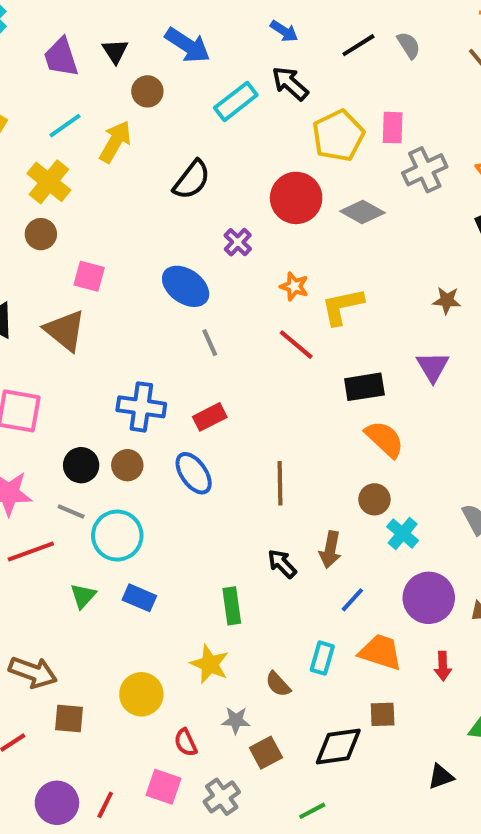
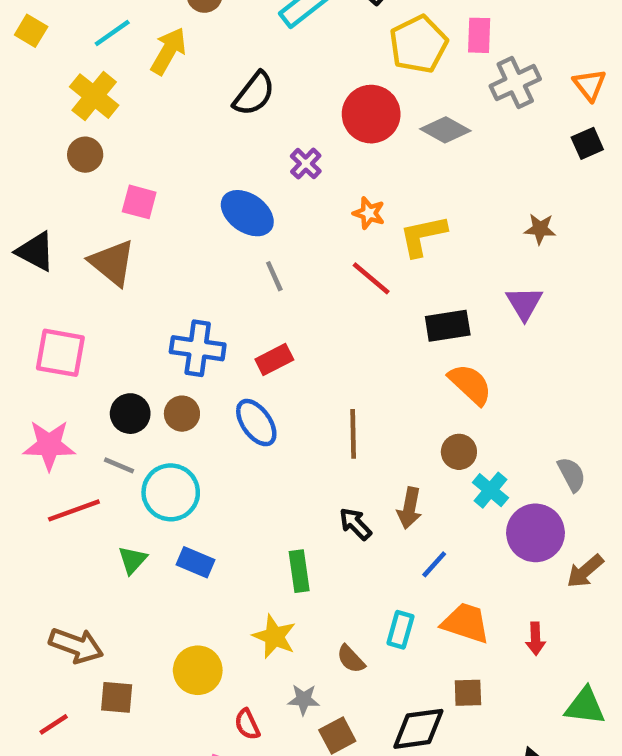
purple circle: (429, 598) -> (536, 533), moved

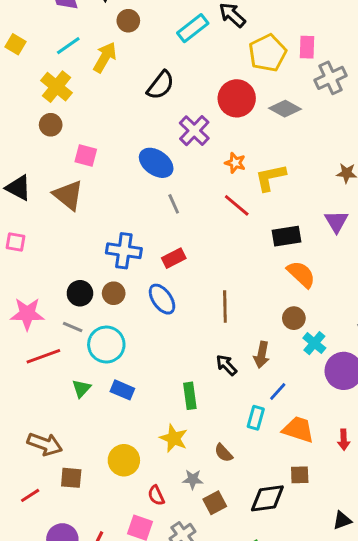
purple cross: (306, 164) -> (194, 131), size x1.5
pink square: (60, 353) -> (15, 242), moved, size x0.6
cyan rectangle: (400, 630) -> (256, 418), moved

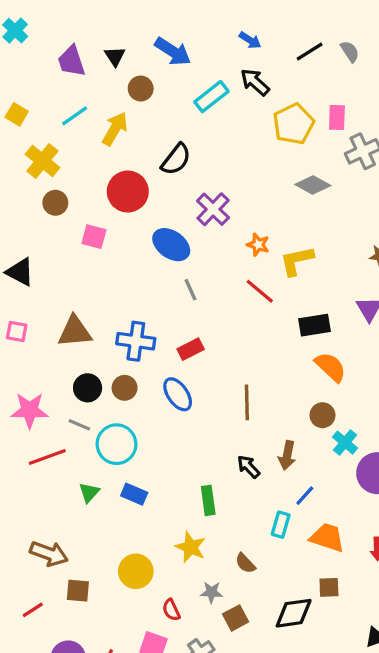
yellow cross: (57, 87) -> (42, 161), moved
red circle: (237, 98) -> (128, 192), moved
brown triangle: (68, 195) -> (75, 332), moved, turned -44

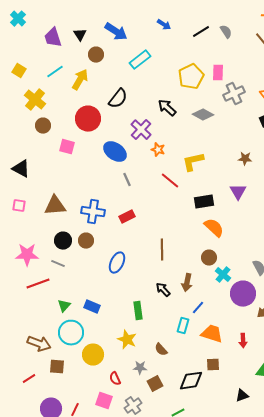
black arrow: (255, 82) -> (167, 108), moved
orange star: (258, 245) -> (158, 150), moved
blue ellipse: (178, 394) -> (117, 263), moved, turned 60
cyan circle: (117, 444) -> (71, 333), moved

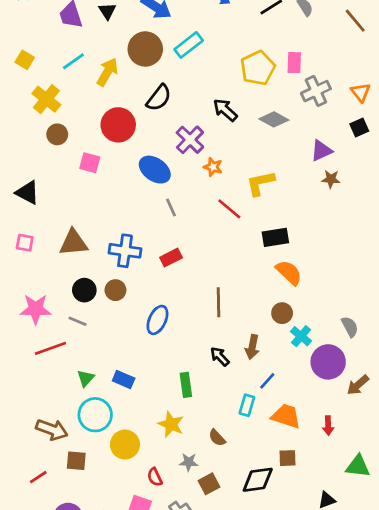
brown circle: (96, 55) -> (145, 49), moved, size x1.6
purple triangle: (238, 192) -> (321, 151), moved, turned 36

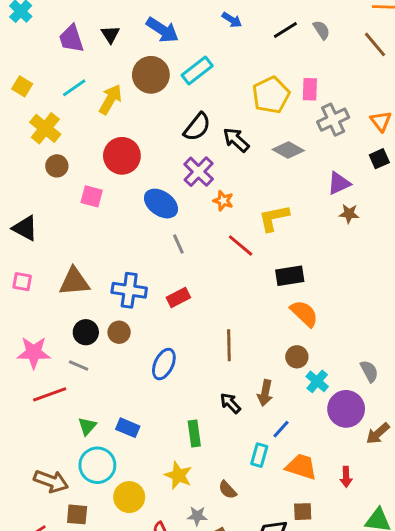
black semicircle: (159, 98) -> (197, 127), moved

